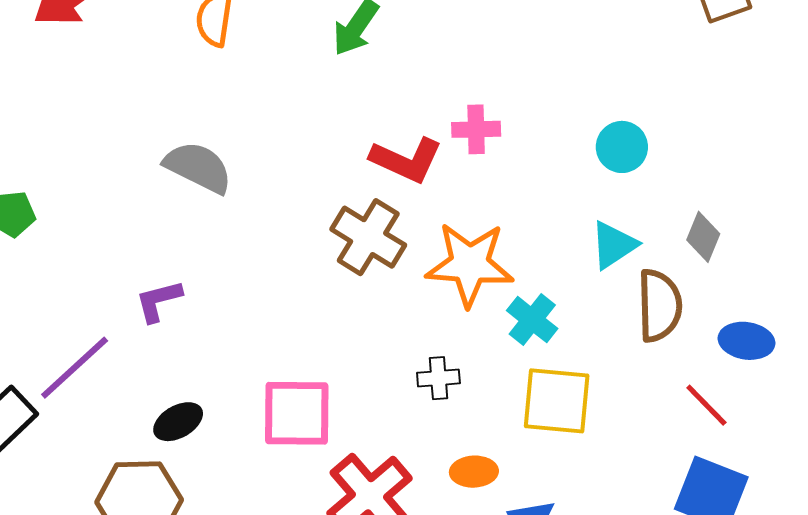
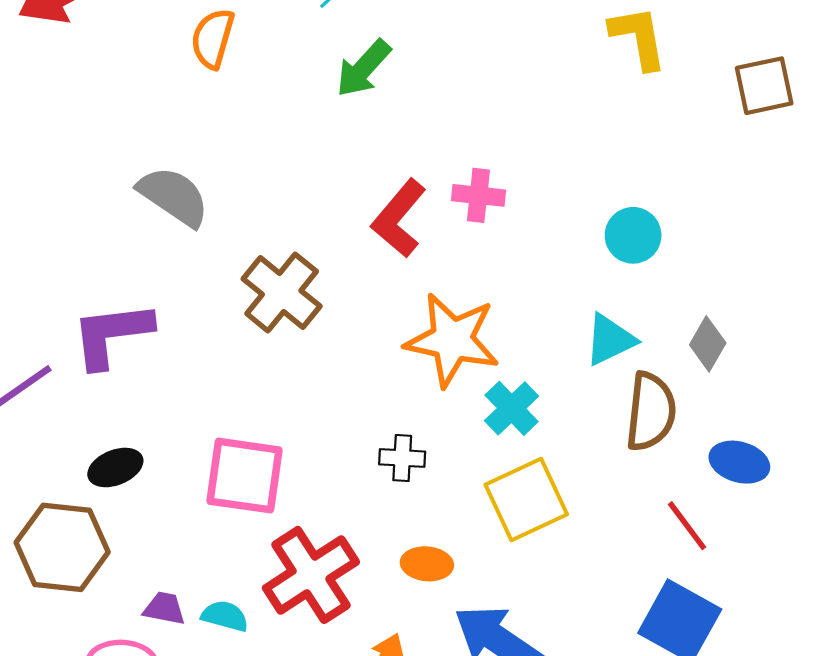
red L-shape: (406, 160) -> (399, 218), turned 98
brown cross: (368, 237) -> (282, 293), moved
purple L-shape: (159, 301) -> (112, 334), size x1.6
yellow square: (557, 401) -> (526, 500), turned -38

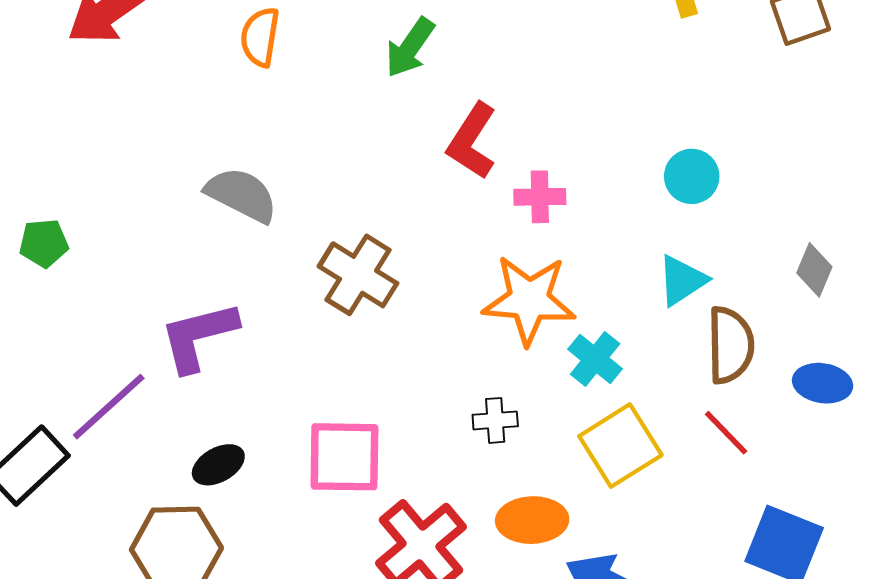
pink cross: (478, 195) -> (540, 197), moved
red L-shape: (399, 218) -> (472, 141), moved
gray diamond: (708, 344) -> (814, 270), moved
red line: (687, 526) -> (726, 433), moved
orange ellipse: (427, 564) -> (532, 520), size x1.4

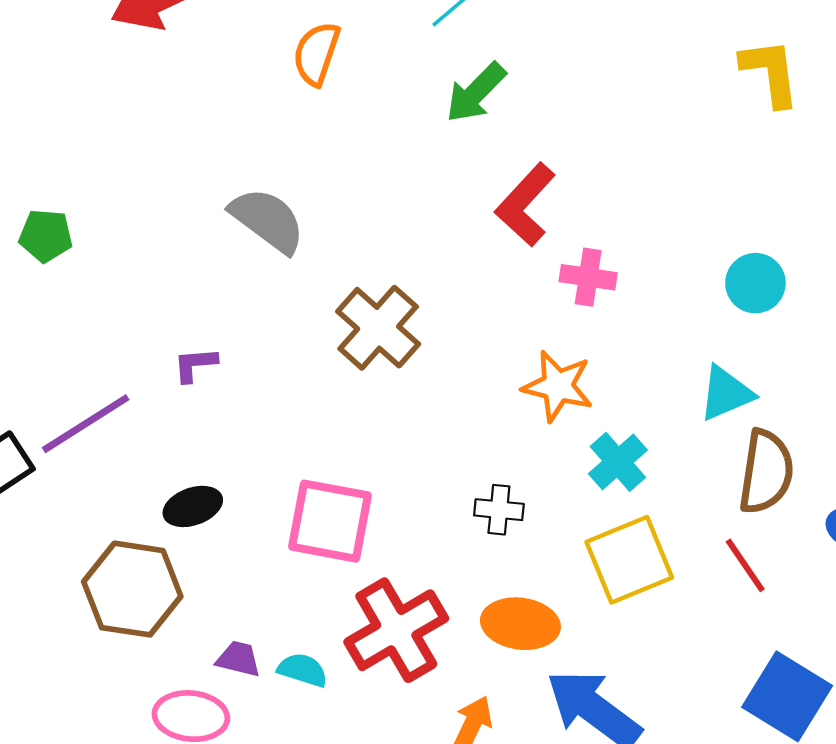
orange star: (529, 300) -> (558, 386), size x0.7
purple L-shape: (198, 336) -> (195, 365), size x0.5

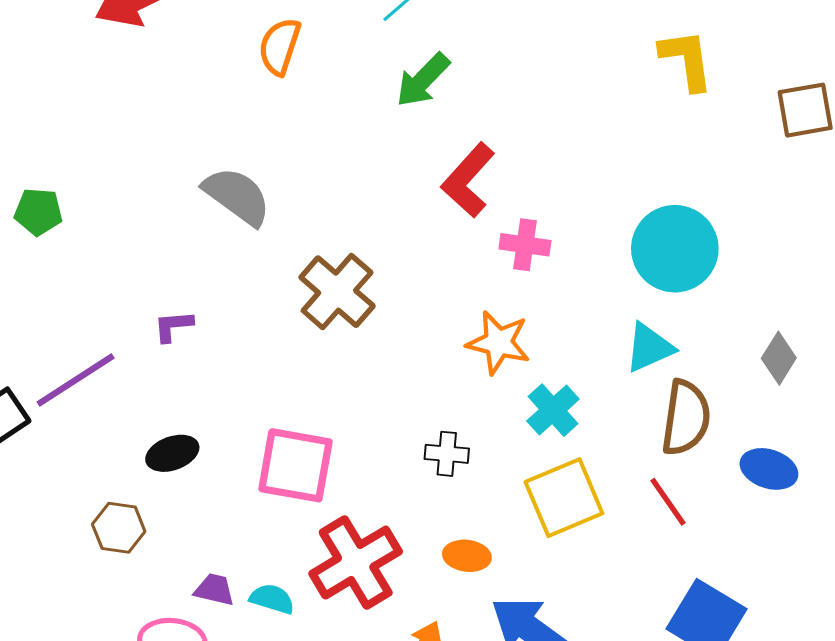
cyan circle: (755, 283) -> (675, 249), size x1.6
brown hexagon: (132, 589) -> (119, 528), size x0.6
orange ellipse: (520, 624) -> (467, 556), size x0.7

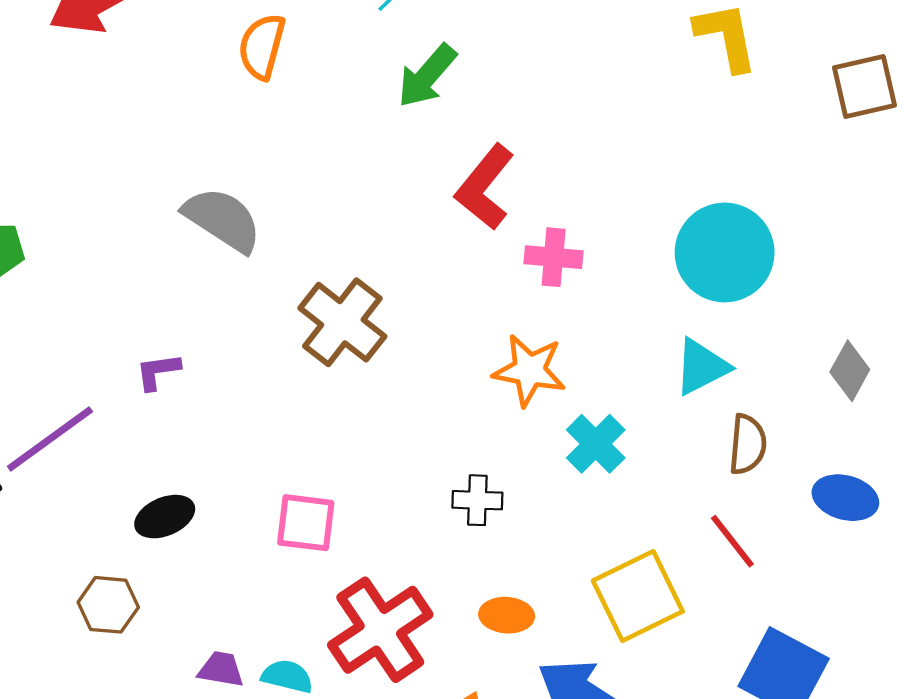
brown semicircle: (686, 418) -> (748, 444), size x0.7
pink square: (295, 465) -> (306, 523), size x0.7
yellow square: (564, 498) -> (638, 596), moved

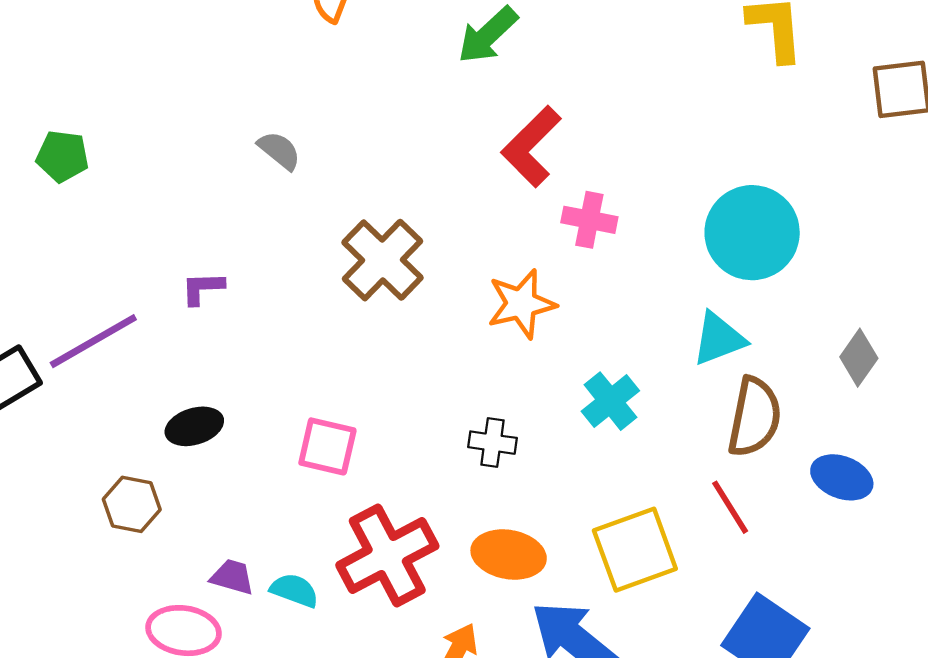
gray semicircle: (223, 220) -> (279, 151), size x0.6
orange star: (529, 370) -> (521, 304), moved, turned -30
brown semicircle: (748, 444) -> (754, 417), size x1.4
orange ellipse: (507, 615) -> (509, 555), size x1.4

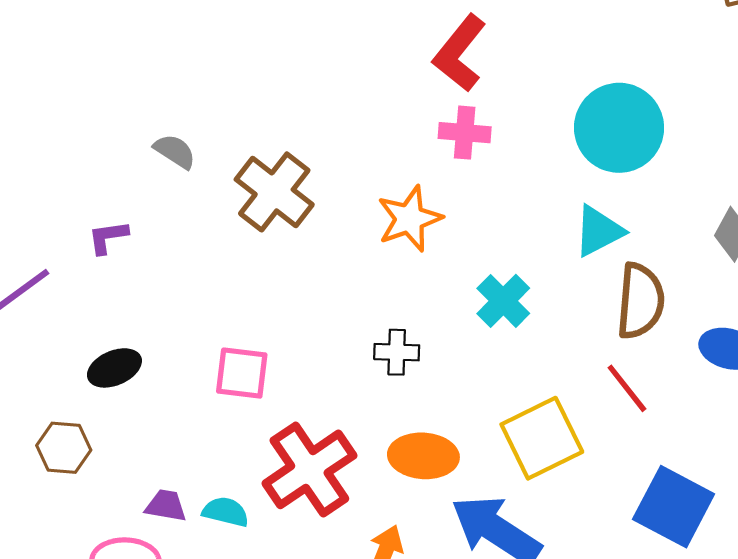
red L-shape: (531, 146) -> (460, 53), moved
gray semicircle: (279, 151) -> (175, 151), moved

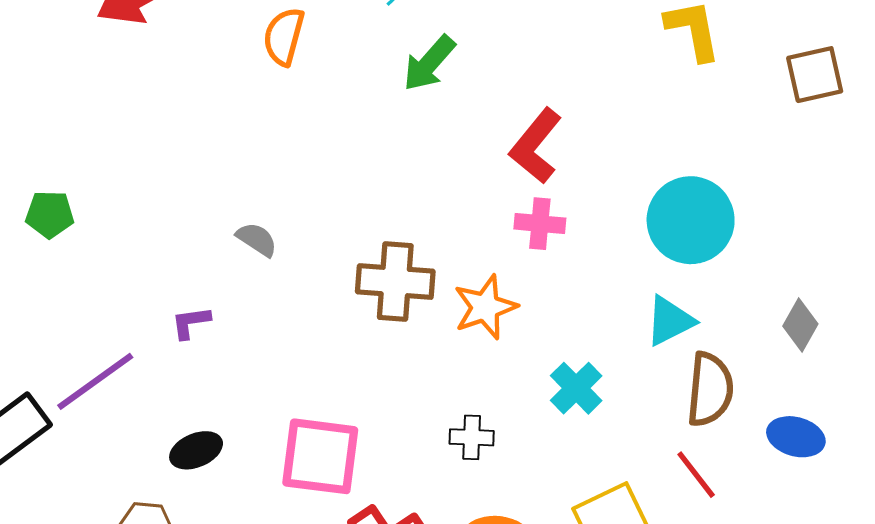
brown cross: (274, 192) -> (395, 282), moved, turned -34
pink square: (242, 373) -> (320, 456), size x1.5

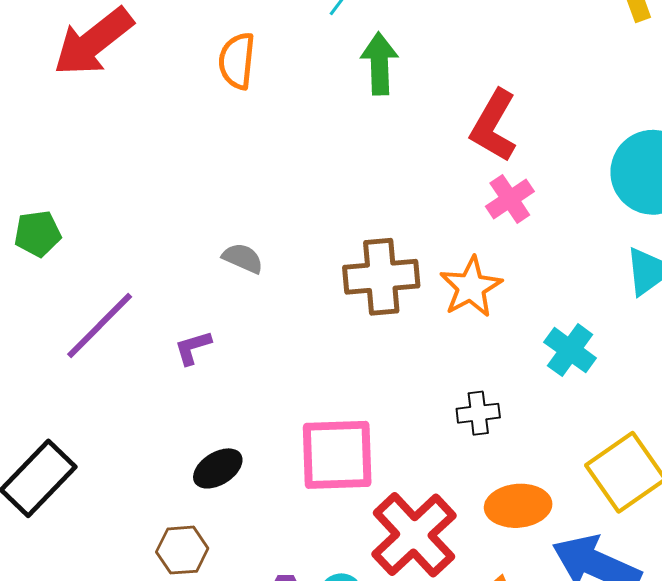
green arrow: (429, 63) -> (379, 64), turned 146
green pentagon: (50, 214) -> (38, 234), moved
pink cross: (540, 224) -> (510, 199), turned -30
purple line: (95, 381) -> (100, 326), moved

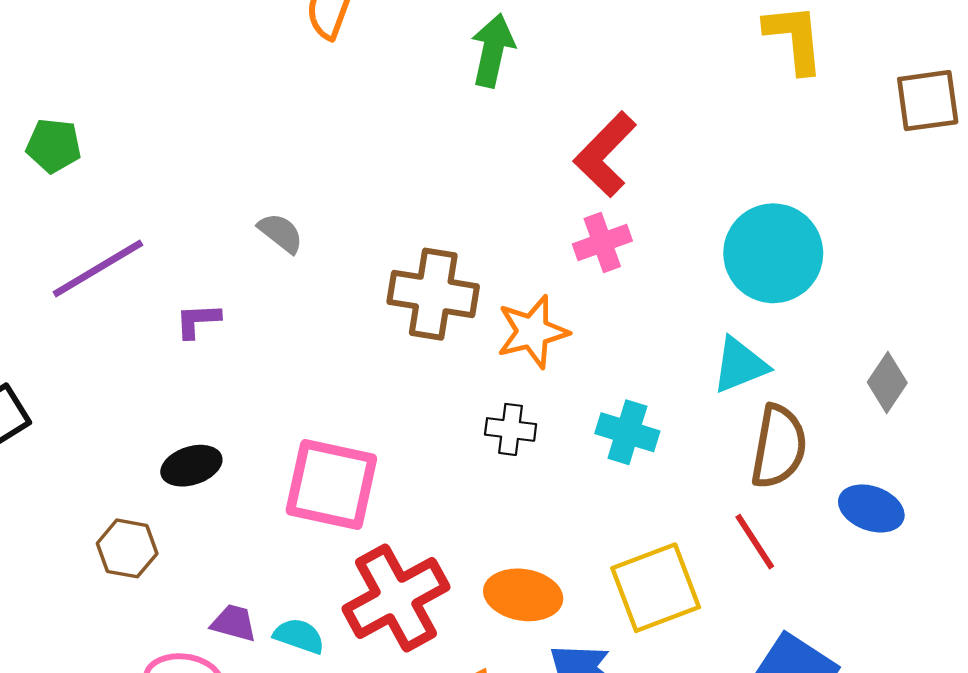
cyan cross: (570, 350) -> (627, 432), turned -33
black cross: (478, 413) -> (511, 429), moved

